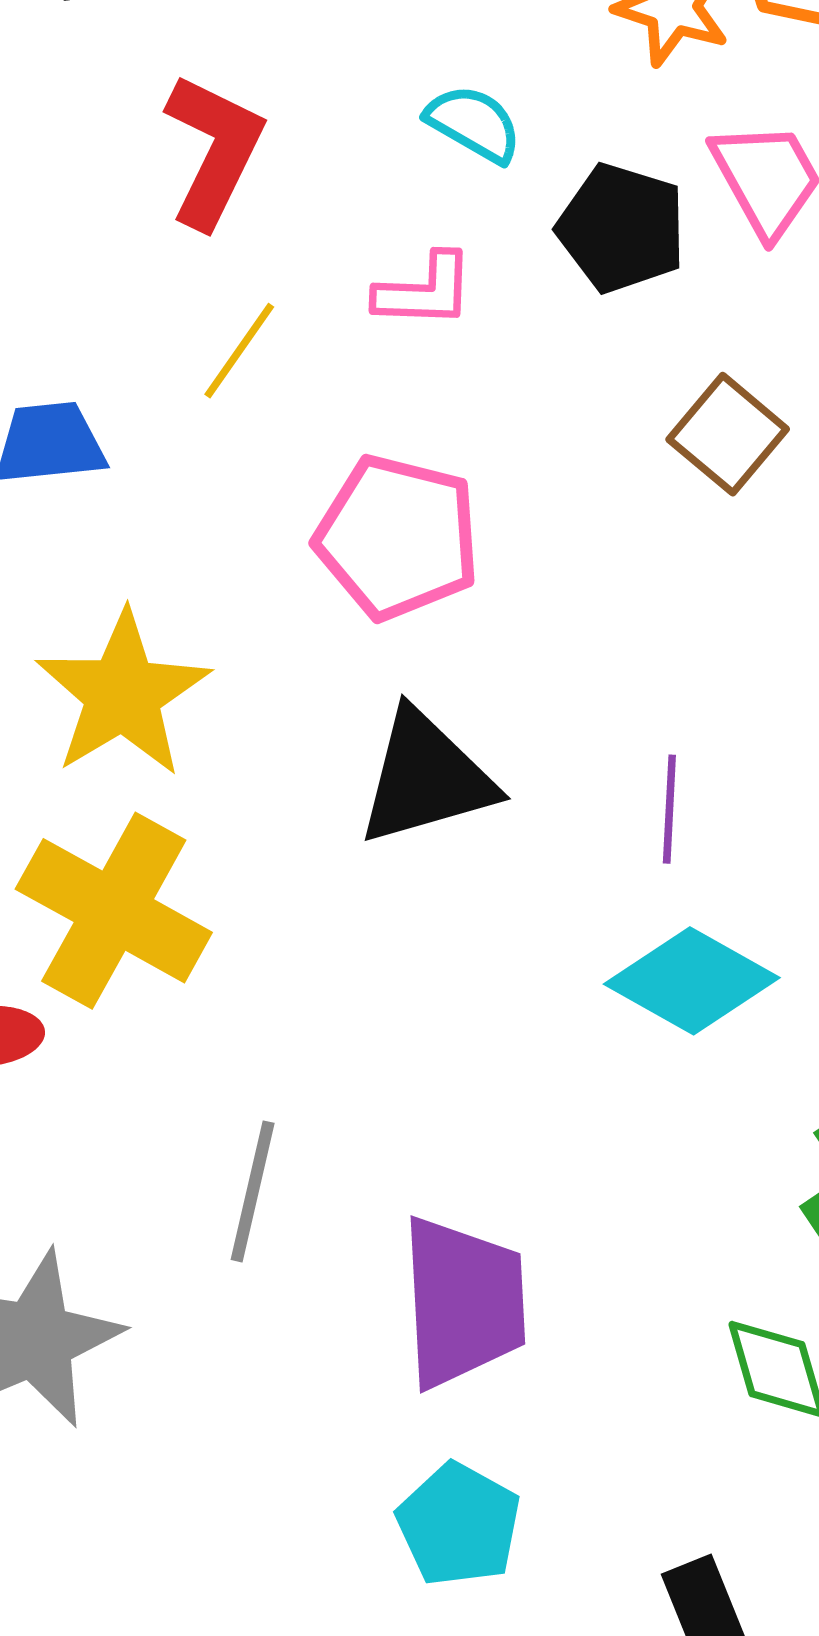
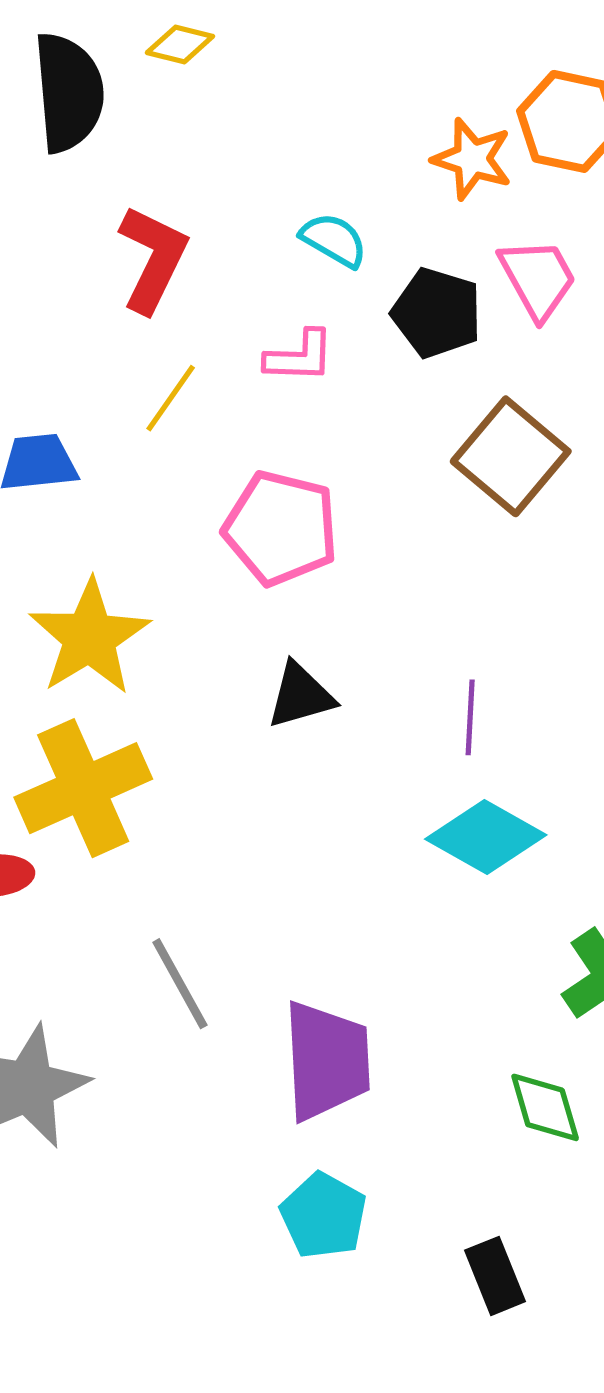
brown square: (728, 434) -> (511, 456), size x1.4
black triangle: (426, 778) -> (301, 696), size x0.7
yellow cross: (114, 911) -> (83, 788), turned 37
gray line: (253, 1191) -> (180, 984), turned -42

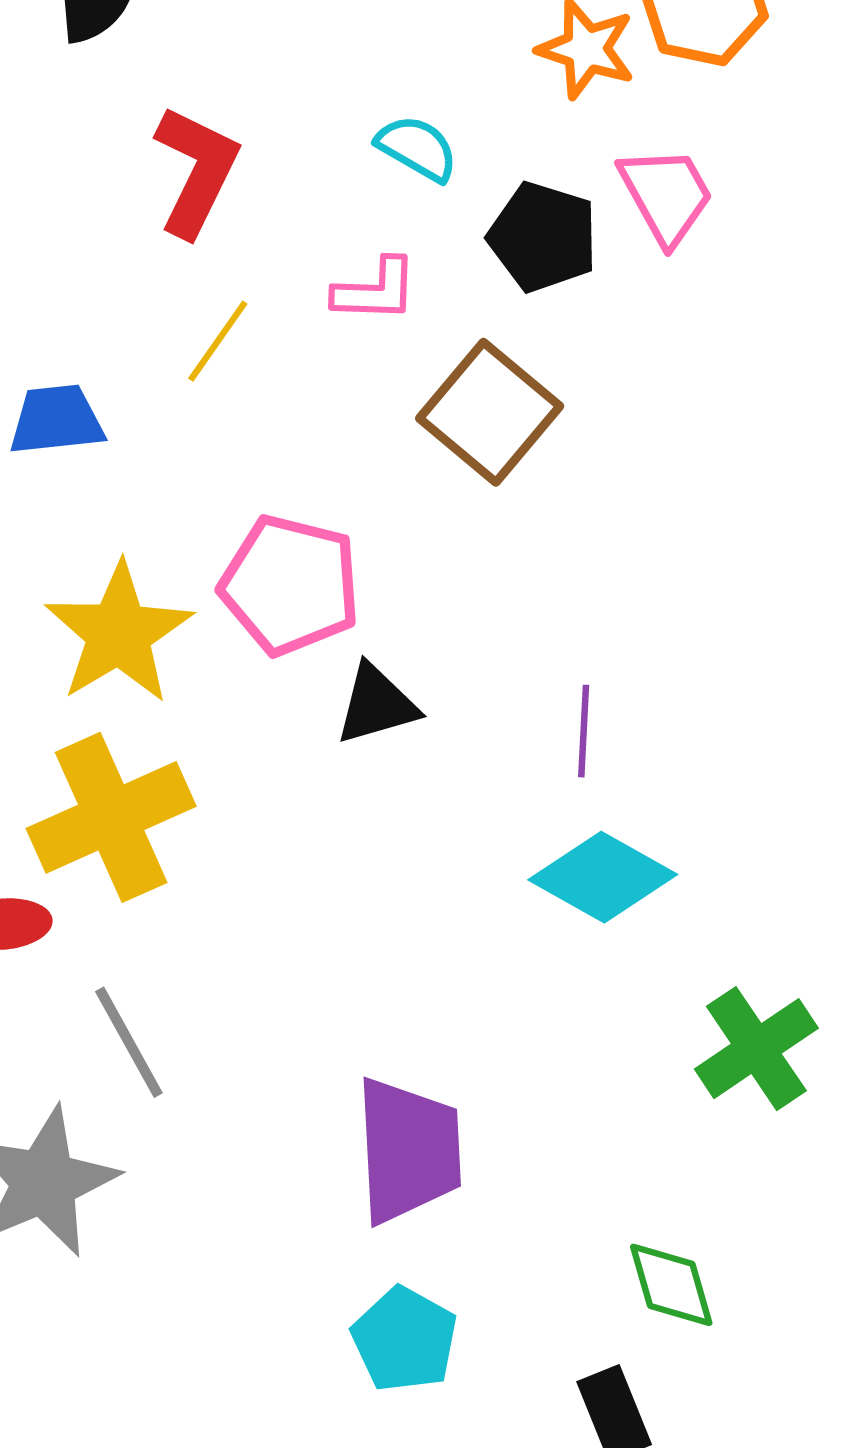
brown square: (511, 456) -> (490, 412), moved
pink pentagon: (281, 528) -> (290, 585), moved
gray line: (180, 984) -> (129, 1042), moved
green diamond: (545, 1107) -> (671, 1285), moved

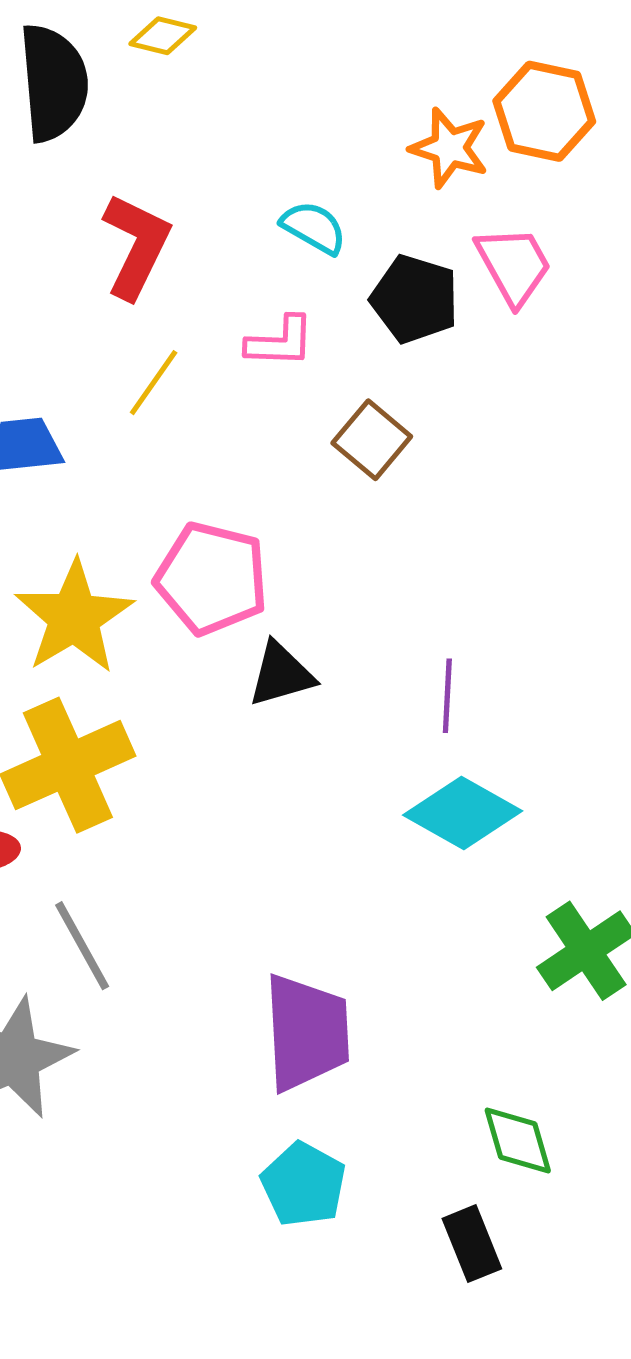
brown square: (490, 412) -> (372, 440), size x0.7

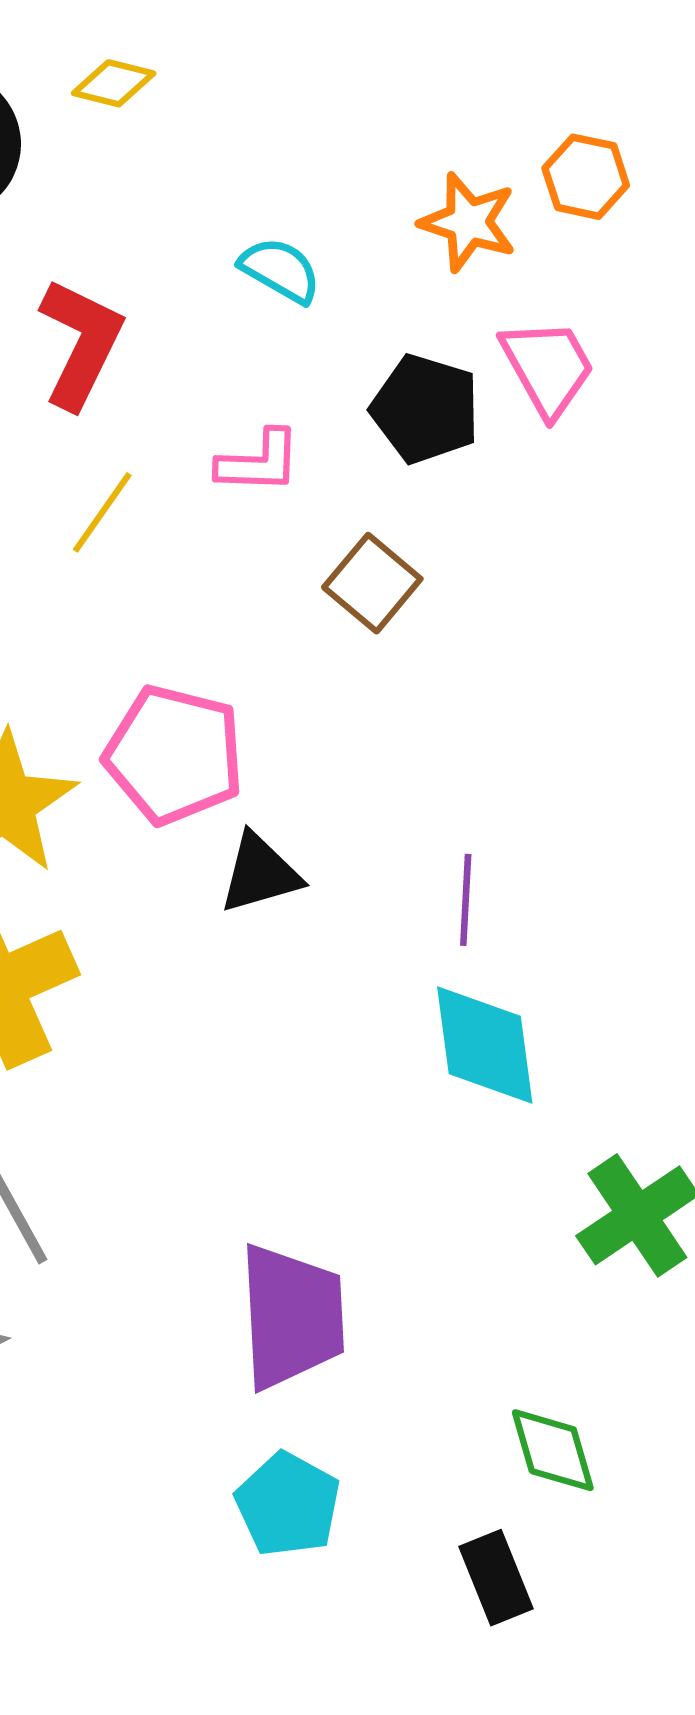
orange hexagon: (544, 111) -> (586, 177), size x0.7
cyan semicircle: (314, 228) -> (280, 270), moved
cyan diamond: (463, 813) -> (485, 1045), turned 53

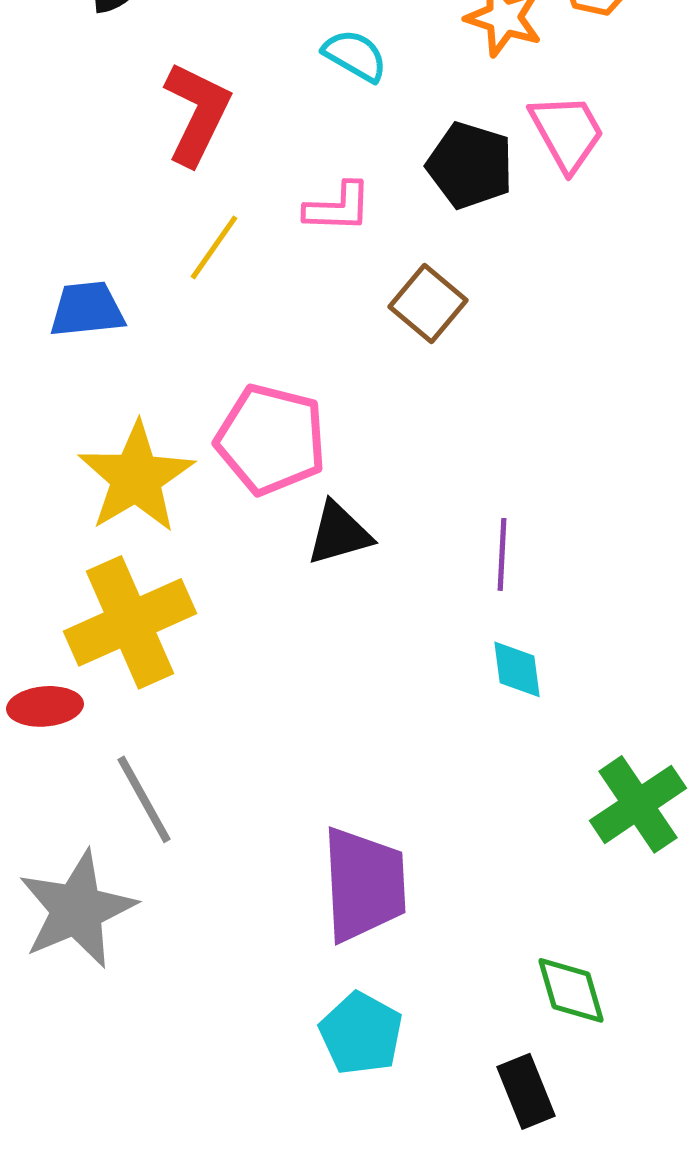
cyan diamond: (485, 1045) -> (517, 669), size x0.6

